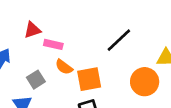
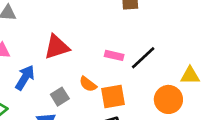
red triangle: (32, 30) -> (57, 47), size x1.5
pink rectangle: (53, 44) -> (114, 55), moved

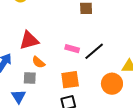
orange semicircle: (88, 84) -> (38, 62), moved
gray square: (60, 97) -> (30, 78), turned 32

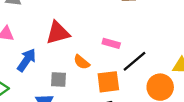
black line: (94, 51) -> (134, 61), moved
orange semicircle: (38, 62) -> (82, 62), moved

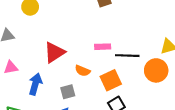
black line: (134, 61) -> (127, 56), turned 60

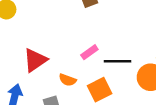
pink rectangle: (103, 47) -> (89, 52), turned -32

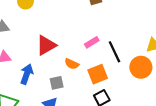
black line: (117, 61) -> (114, 52), turned 60

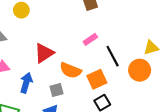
pink rectangle: (92, 42) -> (90, 39), moved
orange semicircle: (72, 64) -> (71, 70), size x1.5

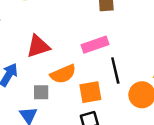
pink rectangle: (90, 39) -> (95, 45), size x1.5
orange semicircle: (71, 70) -> (63, 74), turned -60

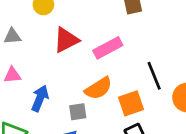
pink rectangle: (95, 45) -> (108, 48), moved
red triangle: (38, 46) -> (66, 40), moved

